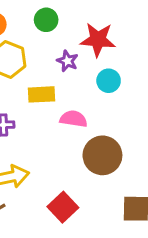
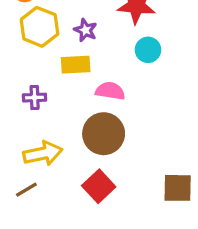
purple star: (67, 61) -> (86, 30), moved
brown circle: (102, 155) -> (104, 134), moved

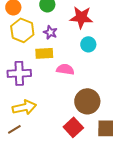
purple cross: (35, 98) -> (19, 73), size x1.6
brown circle: (104, 134) -> (87, 101), moved
red square: (99, 186) -> (73, 127), moved

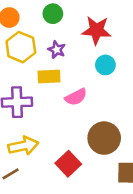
pink semicircle: (65, 69) -> (76, 97), turned 144
red square: (73, 127) -> (68, 164), moved

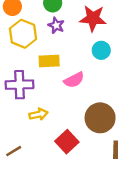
purple star: (57, 50) -> (56, 25), moved
yellow arrow: (23, 146) -> (38, 114), moved, size x0.7

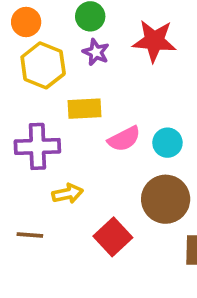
cyan circle: (101, 50) -> (167, 143), moved
brown line: (14, 151) -> (30, 235), moved, turned 35

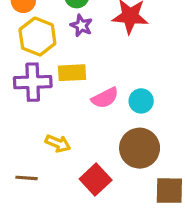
purple cross: (37, 146) -> (33, 82), moved
yellow arrow: (68, 194) -> (58, 143), turned 35

